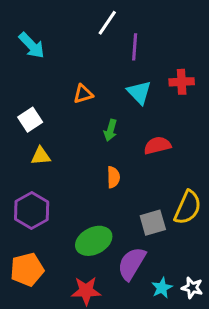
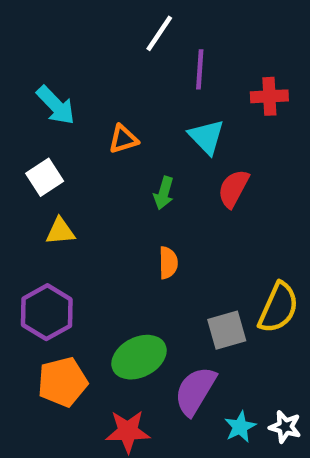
cyan arrow: (32, 45) -> (56, 105), moved
red cross: (182, 82) -> (269, 96), moved
red semicircle: (157, 145) -> (233, 189), moved, turned -48
orange pentagon: (27, 270) -> (63, 382), moved

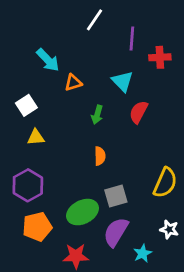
purple line: (200, 69) -> (132, 39), moved
cyan arrow: (56, 105) -> (48, 60), moved
gray square: (227, 330) -> (116, 196), moved
white star: (285, 427) -> (169, 229), moved

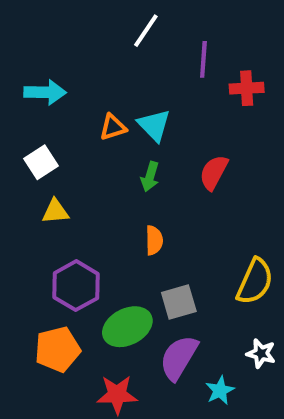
cyan arrow: (48, 60) -> (45, 92), moved, turned -45
cyan triangle: (123, 81) -> (154, 125), moved
purple hexagon: (28, 185) -> (76, 286), moved

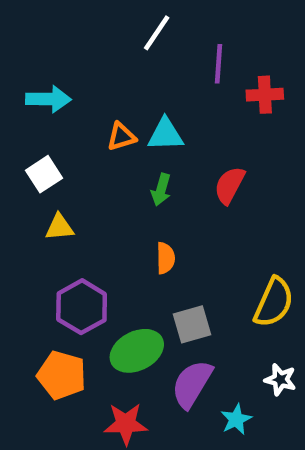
cyan triangle: (154, 125) -> (165, 134), turned -48
orange pentagon: (57, 349) -> (62, 375), turned 30

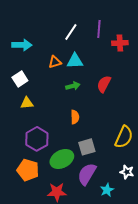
white line: (157, 33) -> (71, 32), moved
green arrow: (161, 190) -> (73, 86), turned -120

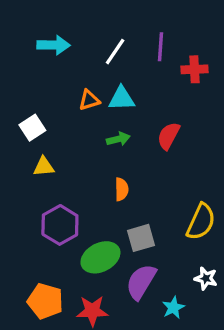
cyan arrow: (22, 45) -> (53, 45), moved
orange pentagon: (28, 170) -> (45, 301), moved

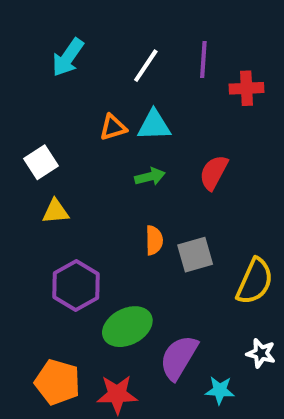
cyan arrow: (53, 45) -> (68, 57), turned 124
gray square: (141, 238) -> (195, 255), moved
cyan star: (173, 308) -> (220, 390), turned 30

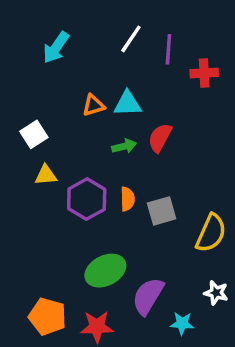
white line: (146, 66) -> (131, 39), moved
red semicircle: (214, 172) -> (160, 138), moved
purple hexagon: (76, 285) -> (87, 199), moved

